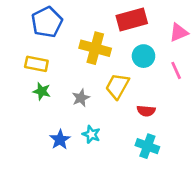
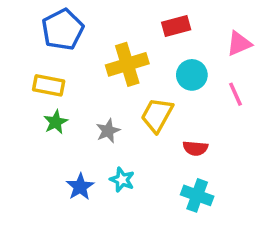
red rectangle: (132, 19) -> (176, 26), size x0.7
yellow cross: (95, 48) -> (127, 64), turned -32
green star: (42, 91) -> (56, 122), turned 30

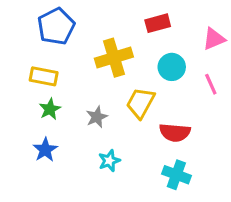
red semicircle: (195, 148) -> (175, 133), size x1.4
cyan star: (122, 180) -> (109, 161), turned 30
blue star: (80, 187) -> (45, 150), moved

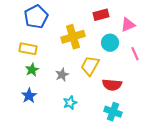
pink triangle: (214, 39) -> (128, 25), moved

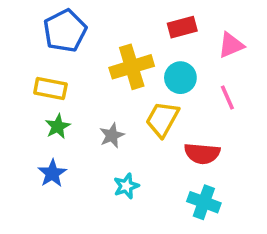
cyan circle: (110, 43) -> (180, 78), moved
pink line: (135, 54) -> (227, 98), moved

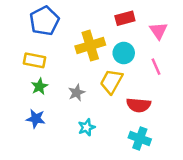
pink triangle: (231, 45) -> (158, 31), turned -42
blue star: (52, 173) -> (36, 119), turned -30

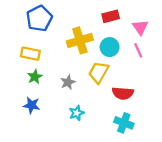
pink line: (156, 67) -> (138, 50), moved

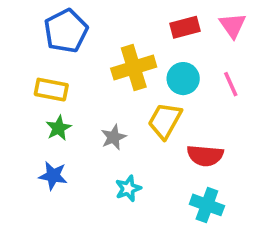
pink triangle: (140, 27) -> (233, 25), moved

